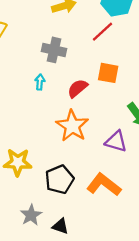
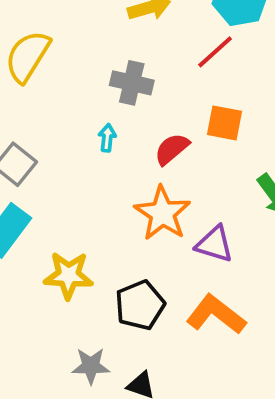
purple triangle: (116, 141) -> (214, 244), moved
gray star: (31, 215) -> (91, 366), turned 30

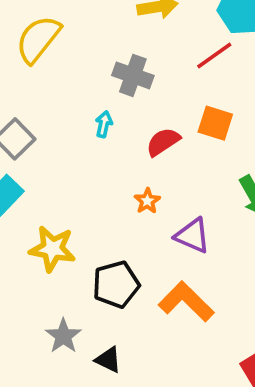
orange star: (162, 213) -> (147, 201), size x0.5
gray star: (91, 366) -> (63, 336), turned 30

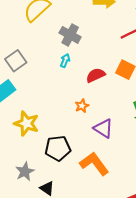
gray cross: (133, 75) -> (70, 35), moved

